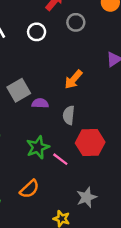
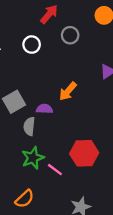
purple semicircle: (40, 103) -> (44, 109), moved
gray semicircle: (69, 115) -> (29, 126), moved

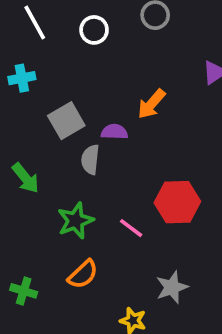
green star: (33, 158) -> (76, 221), moved

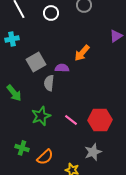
red hexagon: (177, 202) -> (100, 120), moved
orange semicircle: (83, 274) -> (45, 157), moved
green cross: (24, 291) -> (22, 148), moved

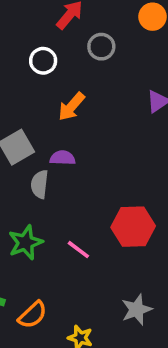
orange arrow: (82, 53) -> (71, 107), moved
red hexagon: (100, 120) -> (133, 227), moved
gray star: (93, 152) -> (137, 310), moved

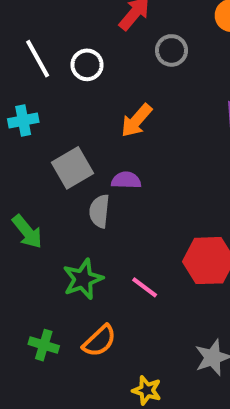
white circle: (43, 61) -> (87, 65), moved
orange semicircle: (33, 315) -> (99, 341), moved

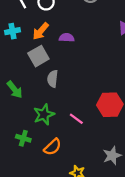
orange arrow: (136, 120) -> (41, 31), moved
purple semicircle: (126, 180) -> (67, 38), moved
green cross: (44, 345) -> (23, 138), moved

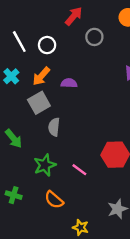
cyan cross: (12, 31) -> (11, 76), turned -32
green cross: (23, 138) -> (14, 195), moved
orange semicircle: (53, 147) -> (54, 200), turned 84

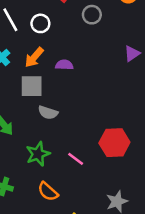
gray square: (39, 103) -> (32, 86), turned 30
gray semicircle: (54, 127) -> (48, 113), turned -78

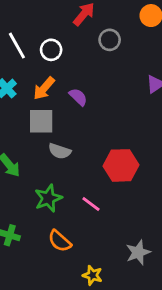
purple semicircle: (64, 65) -> (78, 97), turned 42
red hexagon: (114, 143) -> (121, 165), moved

